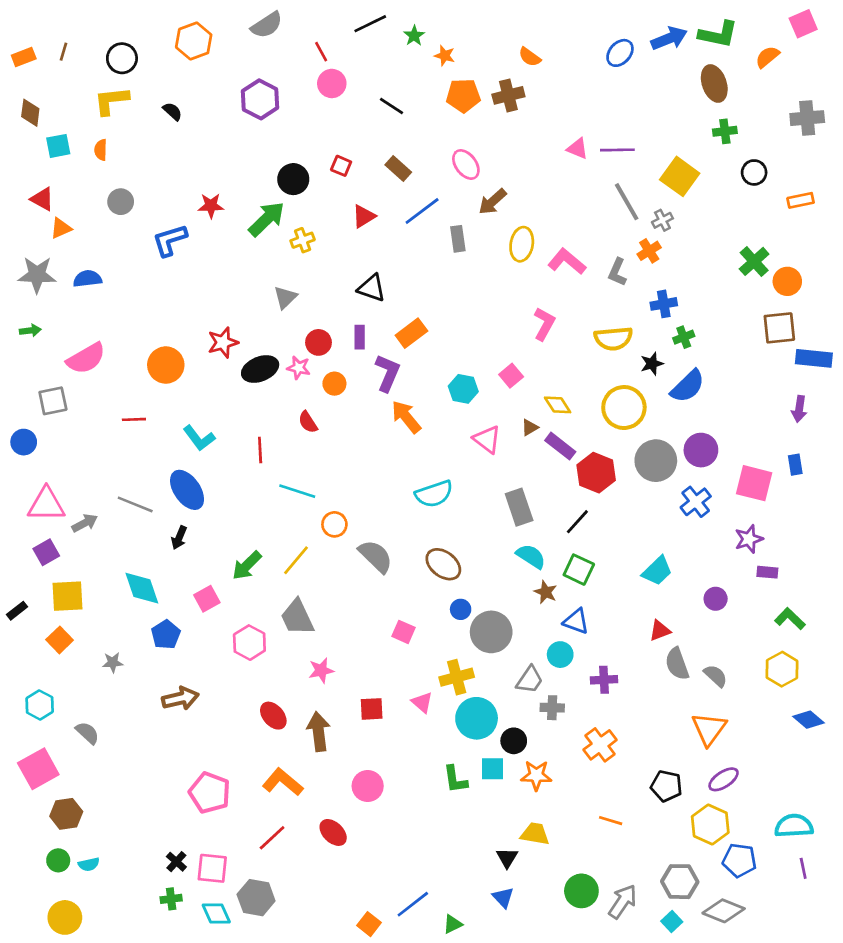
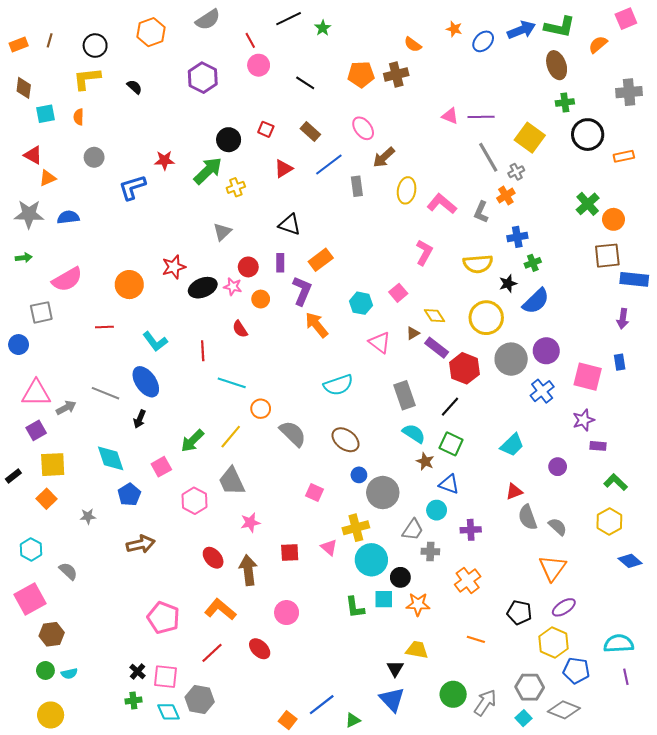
orange star: (445, 56) -> (454, 29), moved
black circle: (754, 172) -> (588, 135), size x1.6
blue triangle: (503, 898) -> (392, 699), size x1.5

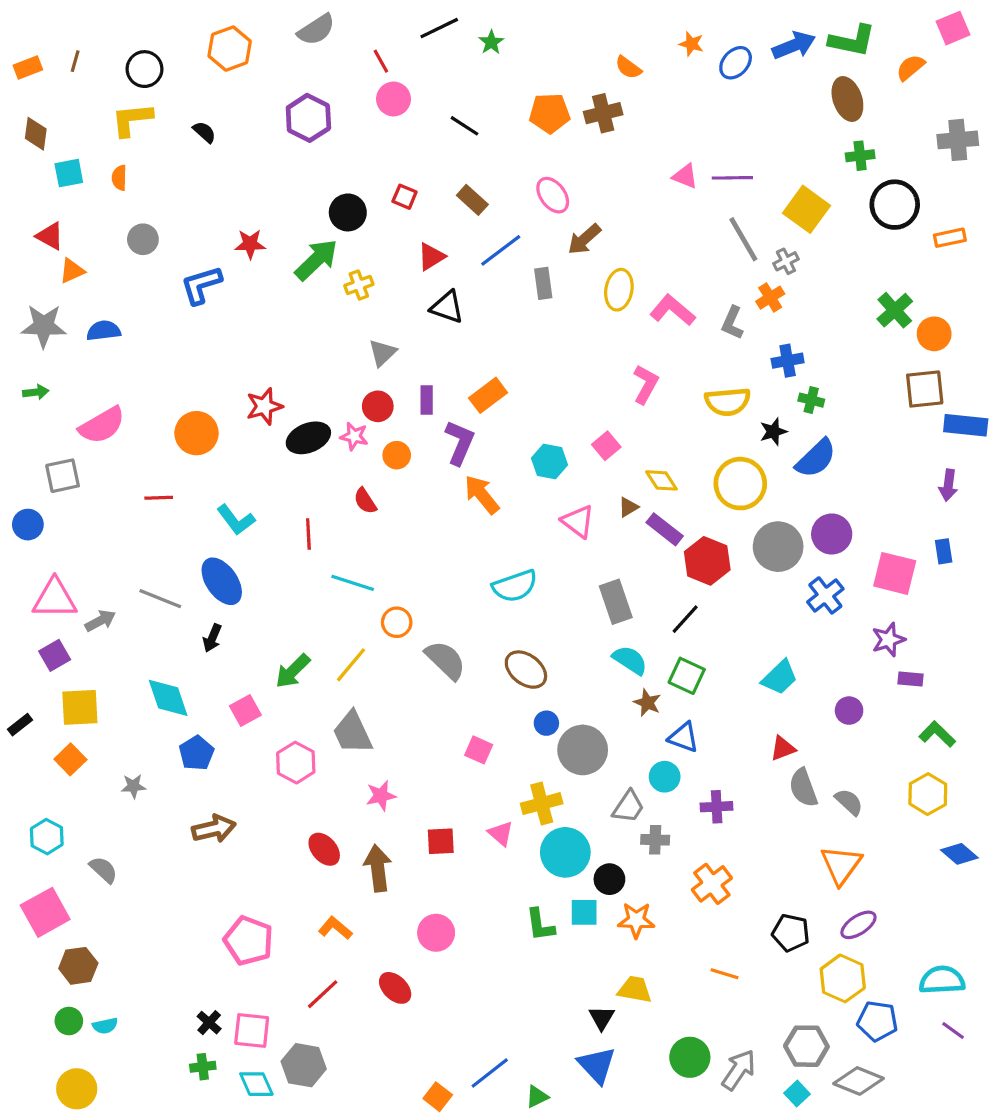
black triangle: (290, 225) -> (447, 307), moved
gray triangle: (222, 232) -> (382, 353), moved
green cross: (533, 263) -> (811, 400), turned 35
orange L-shape: (220, 609) -> (335, 928), size x0.7
purple line: (626, 677) -> (953, 1030), turned -42

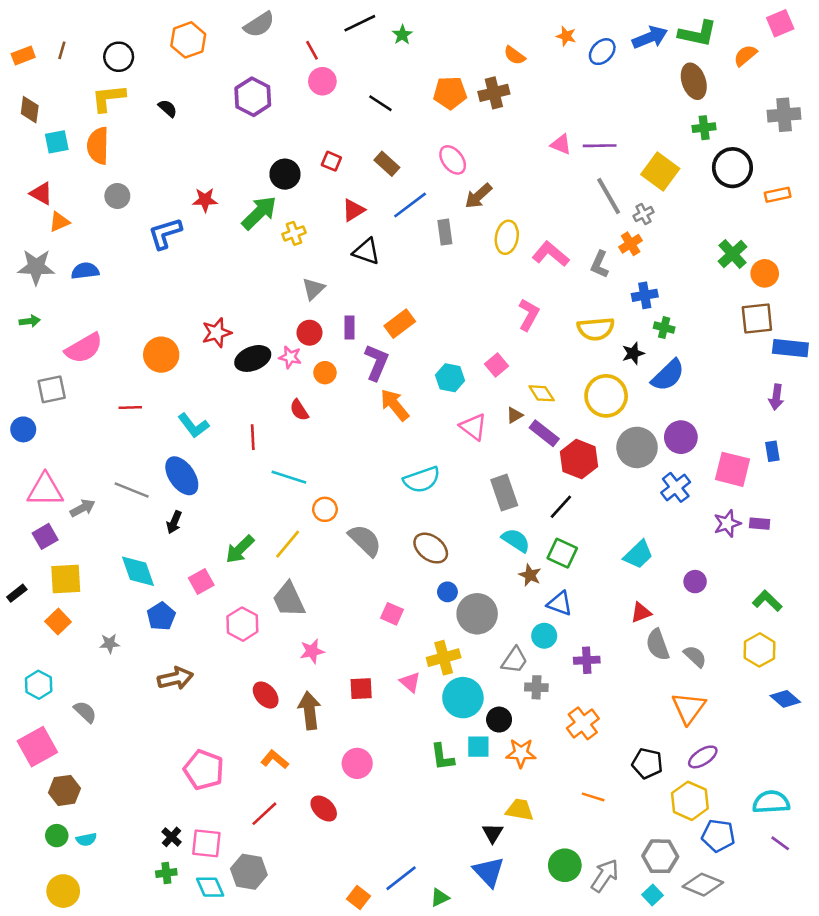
orange semicircle: (119, 178) -> (98, 146), size x1.8
purple rectangle: (910, 679) -> (760, 524), moved

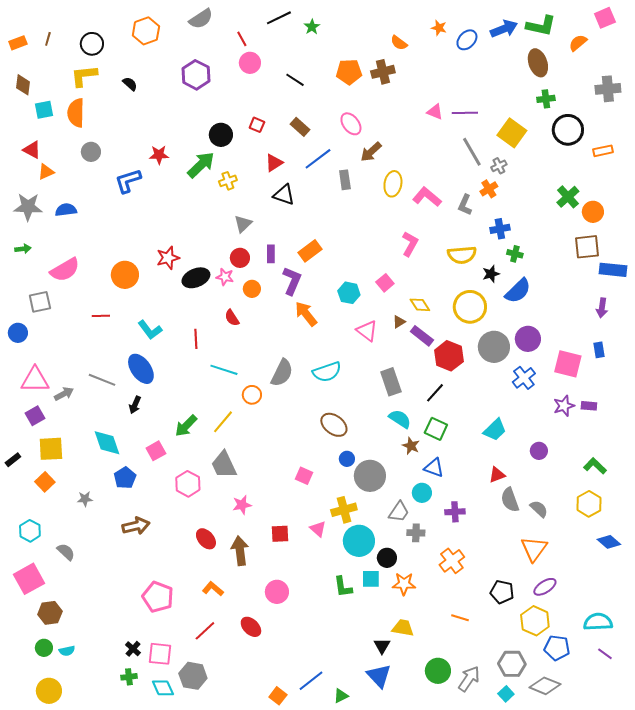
gray semicircle: (365, 540) -> (282, 373), moved, turned 72

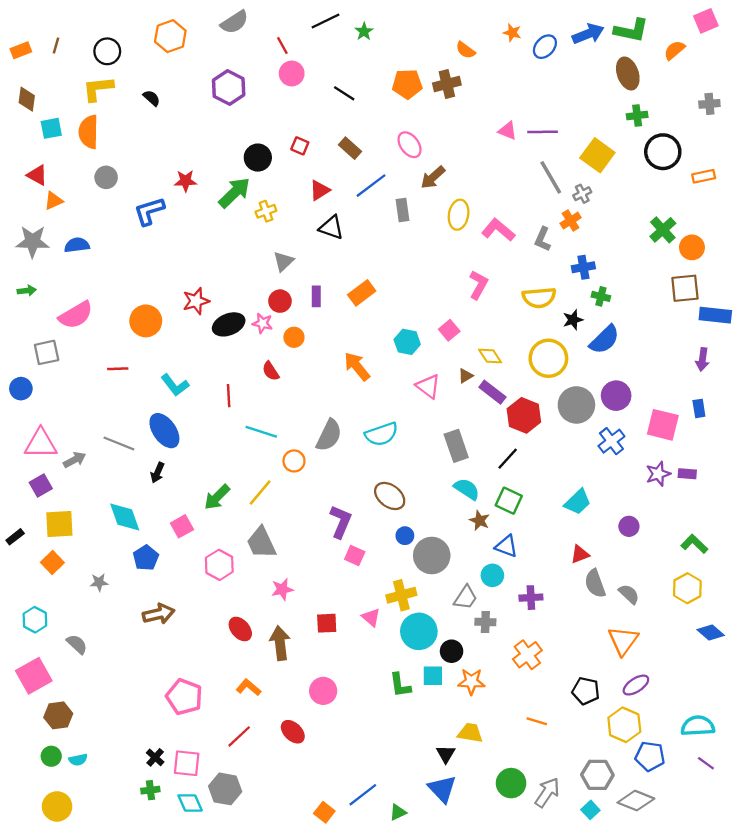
gray cross: (608, 89) -> (709, 104), size x0.7
purple L-shape: (292, 281) -> (341, 522), moved

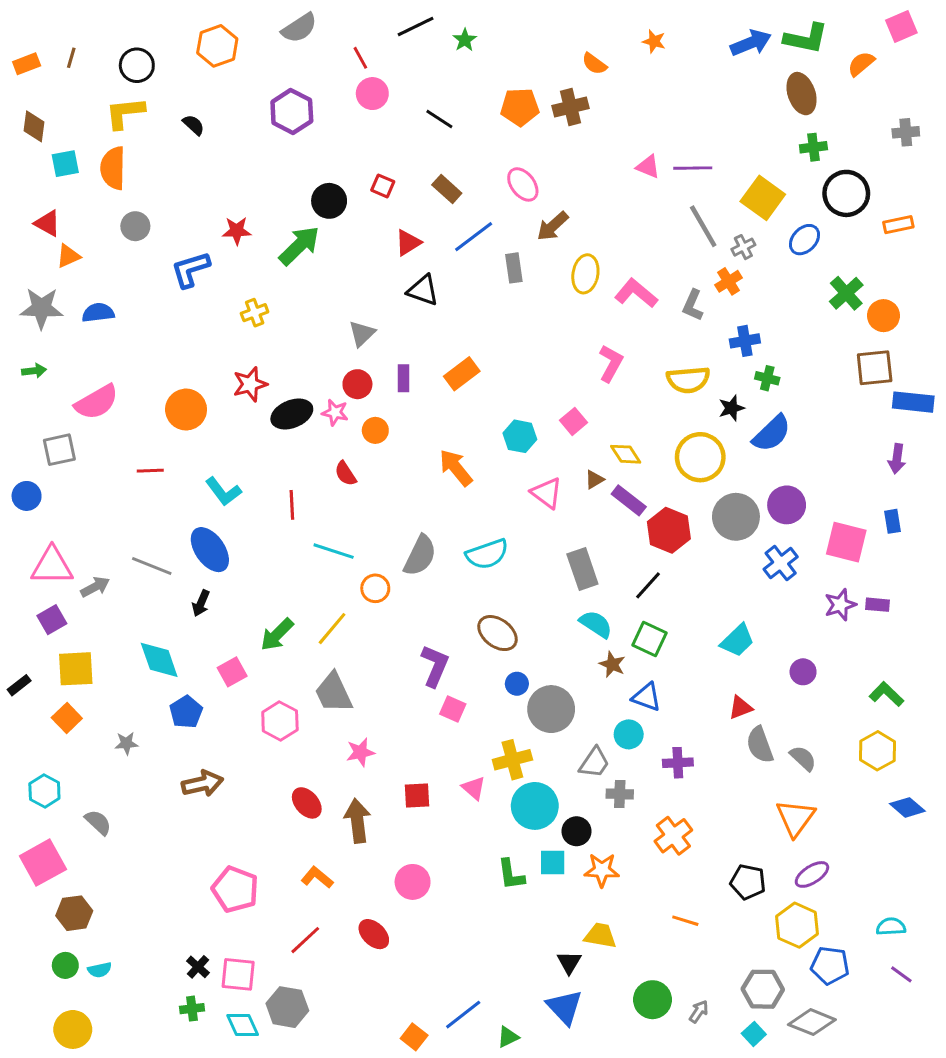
blue ellipse: (545, 47) -> (805, 240), moved
yellow cross: (266, 211) -> (255, 313), moved
cyan semicircle: (698, 726) -> (891, 927), size x0.7
gray arrow: (547, 792) -> (699, 1012), size x0.6

